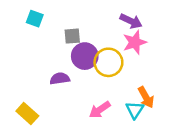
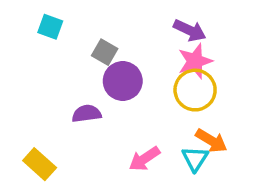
gray square: (72, 36) -> (105, 52), turned 35
yellow circle: (108, 62) -> (195, 90), moved
orange arrow: (146, 97) -> (211, 141), turned -30

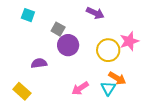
purple arrow: (190, 30) -> (95, 13), moved
pink star: (195, 61) -> (129, 41), moved
purple semicircle: (87, 114) -> (39, 63), moved

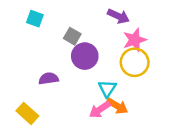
pink star: (129, 41) -> (135, 40), moved
orange arrow: (117, 78) -> (117, 106), moved
cyan triangle: (108, 88) -> (107, 88), moved

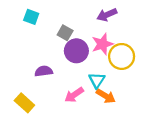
purple arrow: (118, 16) -> (107, 15), turned 132
pink star: (135, 40) -> (102, 44), moved
pink arrow: (100, 110) -> (74, 95), moved

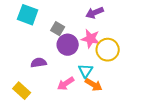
cyan square: (31, 17) -> (28, 15), size x1.5
pink star: (102, 44) -> (91, 39), turned 30

